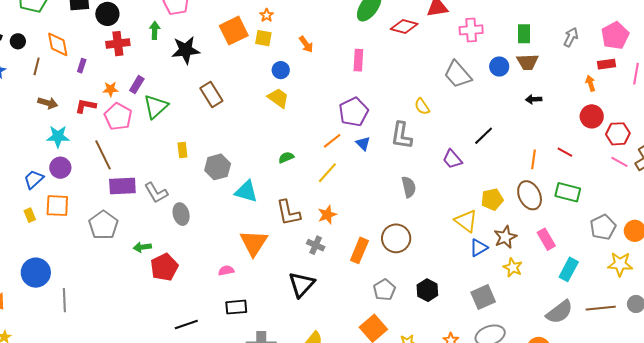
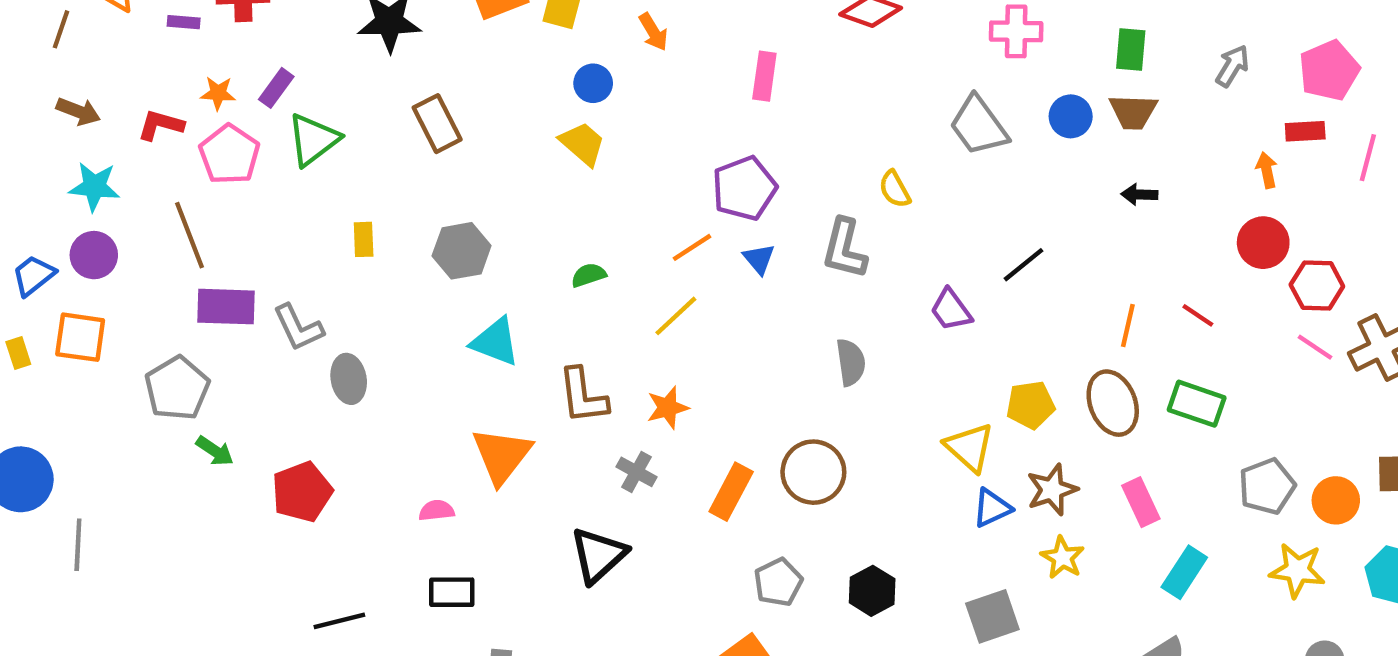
purple rectangle: (82, 66) -> (184, 22), moved, turned 72
gray hexagon: (218, 167) -> (462, 251), moved
green arrow: (142, 247) -> (215, 451), moved, turned -144

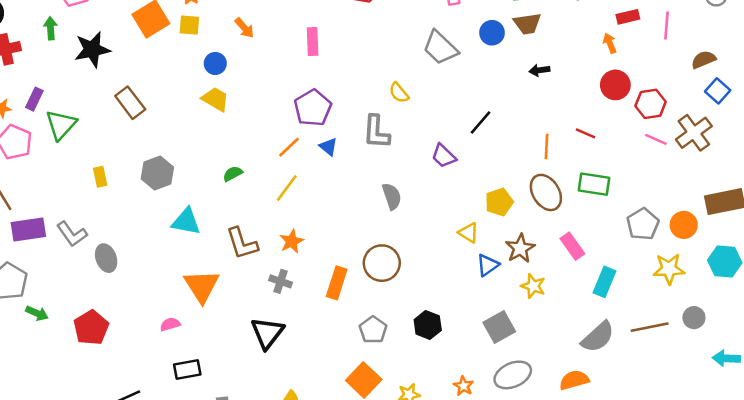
yellow triangle: (969, 447) -> (468, 233), size x0.7

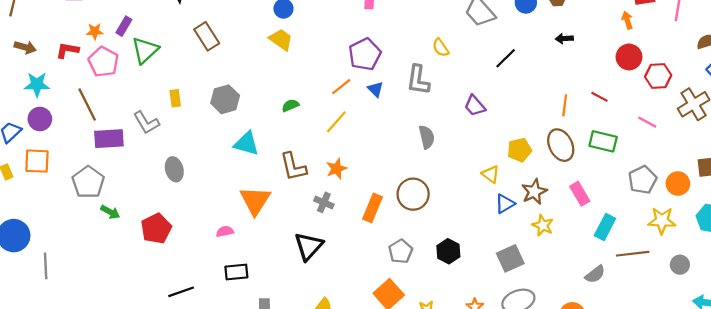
black line: (480, 122) -> (506, 58), moved
pink line: (656, 139) -> (647, 122), moved
gray L-shape: (72, 234) -> (146, 123), moved
brown line: (650, 327) -> (633, 254), moved
gray semicircle: (598, 337) -> (595, 274), size x0.7

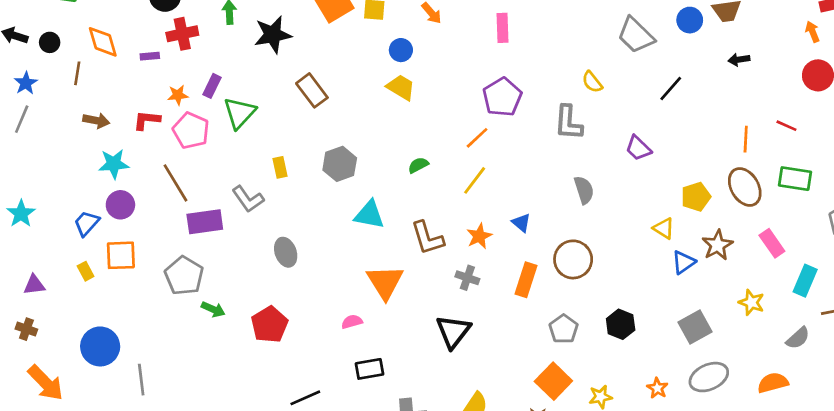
blue triangle: (375, 89) -> (521, 223), moved
yellow star: (543, 225) -> (751, 302), moved

